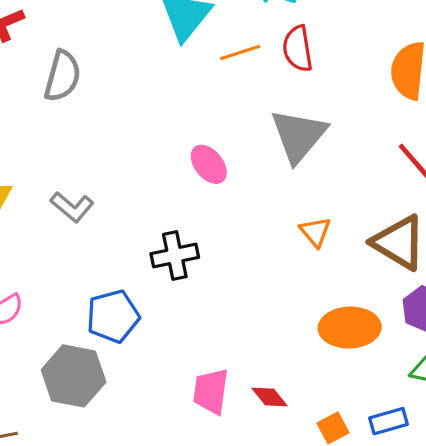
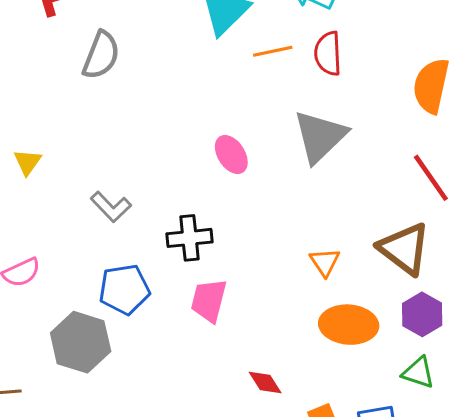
gray L-shape: (72, 207) -> (111, 207), moved
orange triangle: (315, 232) -> (325, 262), moved
pink trapezoid: (211, 391) -> (209, 300), moved

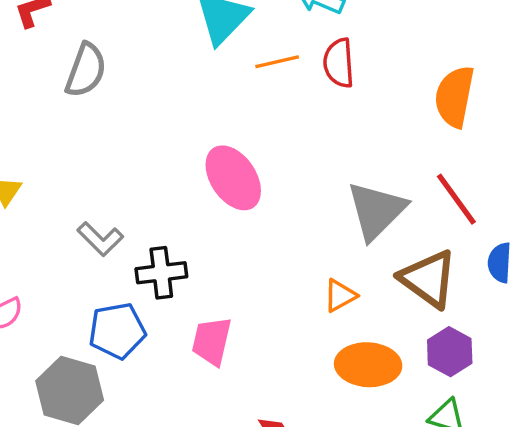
gray triangle: (320, 136) -> (376, 210), moved
pink ellipse: (231, 155) -> (233, 178), size x1.5
black cross: (190, 238) -> (161, 273), moved
orange triangle: (325, 262) -> (340, 296), turned 36

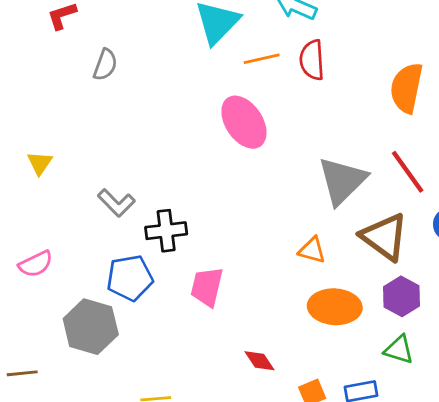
gray semicircle: (86, 70) -> (105, 65), size x0.7
pink ellipse: (233, 178) -> (244, 122), moved
orange triangle: (340, 296) -> (312, 250), turned 44

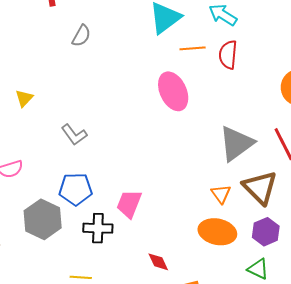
black cross: (166, 231) -> (98, 228), moved
orange triangle: (312, 250) -> (221, 194), moved, turned 30

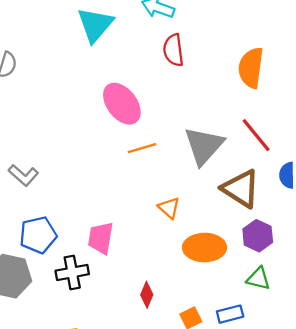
orange line: (193, 48) -> (142, 148), moved
orange triangle: (221, 194) -> (169, 208), moved
red diamond: (158, 262) -> (147, 295), turned 60

